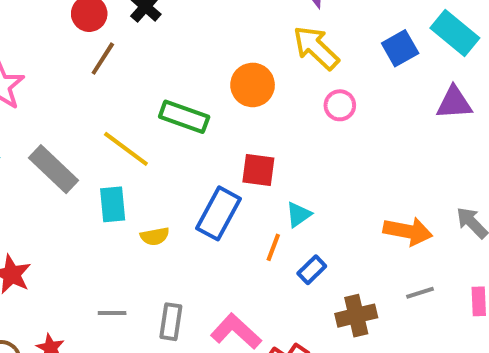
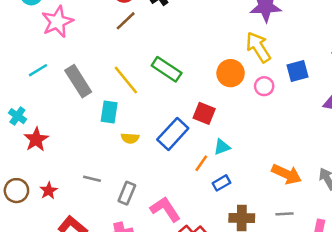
blue square: (400, 48) -> (298, 71), moved
orange circle: (253, 85) -> (231, 73), moved

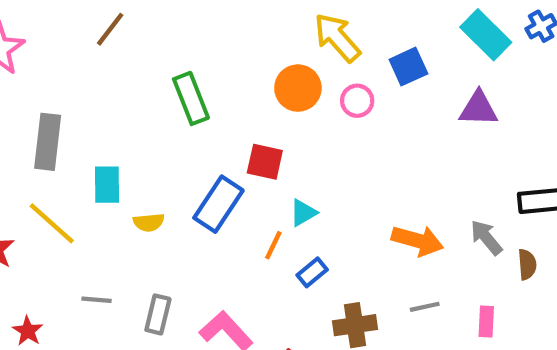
green rectangle: (167, 69) -> (191, 98), turned 44
yellow line: (126, 80) -> (52, 223), moved
gray rectangle: (78, 81) -> (48, 142), turned 48

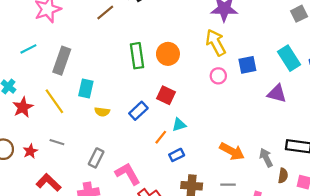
orange circle: (298, 88) -> (168, 54), moved
blue rectangle: (218, 204) -> (138, 111), size x0.7
gray line: (96, 300) -> (57, 142), moved

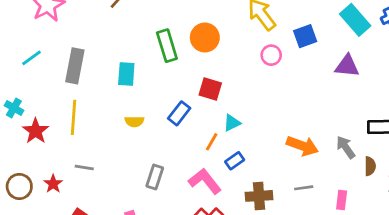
cyan rectangle: (86, 88) -> (126, 74), moved
yellow line: (54, 101) -> (73, 117), turned 48
gray rectangle: (96, 158) -> (155, 177), moved
pink L-shape: (128, 174) -> (205, 181), moved

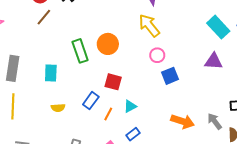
blue square: (305, 36) -> (170, 76), moved
orange line: (212, 142) -> (108, 114), moved

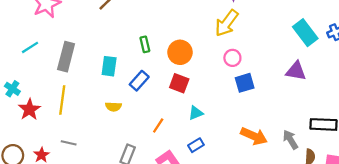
yellow arrow: (149, 26) -> (227, 23), turned -110
orange circle: (108, 44) -> (180, 52), moved
green rectangle: (80, 51) -> (145, 44), size x0.6
blue rectangle: (91, 101) -> (139, 81), moved
orange line: (108, 114) -> (158, 126), moved

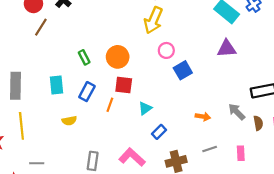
orange line: (158, 126) -> (110, 105), moved
orange arrow: (254, 136) -> (203, 117), size x0.6
blue rectangle: (196, 145) -> (159, 132), moved

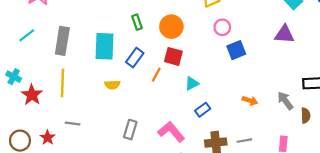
cyan rectangle: (56, 85) -> (105, 46), size x1.4
gray line: (210, 149) -> (244, 141), moved

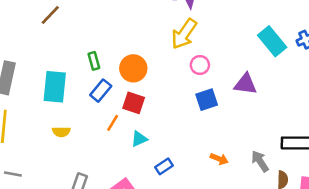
pink circle: (222, 27) -> (200, 65), moved
purple triangle: (284, 34) -> (245, 84), moved
blue rectangle: (135, 58) -> (101, 91), moved
cyan triangle: (192, 84) -> (139, 139), moved

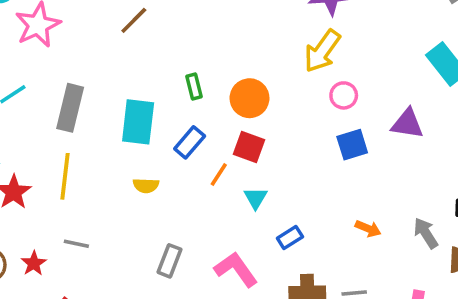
blue rectangle: (101, 91) -> (190, 142), moved
cyan triangle: (139, 139) -> (256, 198), turned -36

